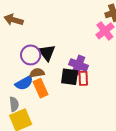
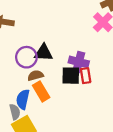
black triangle: (47, 53) -> (44, 53), turned -42
blue semicircle: (24, 83) -> (23, 99), moved, turned 138

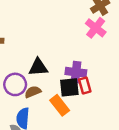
purple circle: (26, 57) -> (15, 84), moved
orange rectangle: (41, 91) -> (60, 105), moved

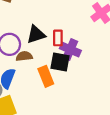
black triangle: (38, 67) -> (36, 34), turned -30
red rectangle: (85, 85) -> (58, 38), moved

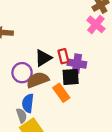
brown semicircle: (24, 56) -> (38, 80), size x1.5

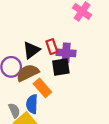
orange rectangle: (61, 93) -> (42, 88), moved
blue semicircle: (28, 103) -> (32, 104), moved

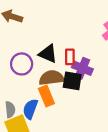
black triangle: (31, 50) -> (48, 54), turned 42
brown semicircle: (28, 73) -> (51, 78), moved

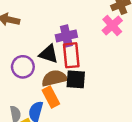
red rectangle: (70, 57) -> (71, 55), size x1.5
purple cross: (82, 68) -> (66, 36), moved, turned -30

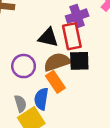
purple cross: (66, 36) -> (77, 16), moved
purple circle: (23, 67) -> (24, 66), moved

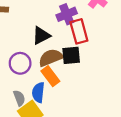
red rectangle: (72, 36) -> (79, 31), moved
black triangle: (48, 37) -> (41, 36), turned -36

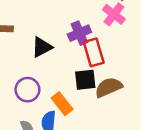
black triangle: (41, 36) -> (42, 47), moved
brown semicircle: (51, 58) -> (109, 87), moved

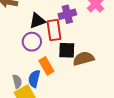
red rectangle: (94, 52) -> (54, 30), moved
purple circle: (27, 90) -> (32, 42), moved

